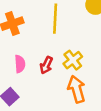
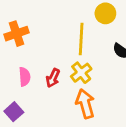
yellow line: (55, 19) -> (81, 39), moved

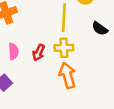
yellow cross: (81, 73) -> (64, 48), turned 36

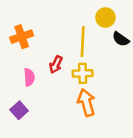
black semicircle: (100, 29) -> (121, 39), moved
red arrow: (39, 53) -> (56, 65), moved

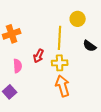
black semicircle: (121, 39) -> (90, 46), moved

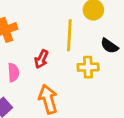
yellow cross: (60, 63) -> (88, 67), moved
orange arrow: (63, 86) -> (48, 99), moved

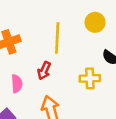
yellow line: (69, 35) -> (57, 38), moved

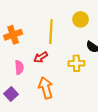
red arrow: (44, 71) -> (41, 57), turned 32

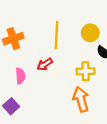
yellow circle: (81, 19) -> (90, 33), moved
orange arrow: (46, 88) -> (81, 99), moved

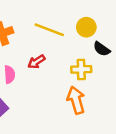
yellow line: (56, 35) -> (49, 30), turned -72

